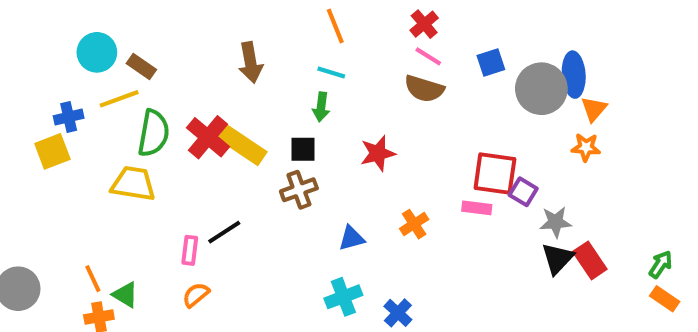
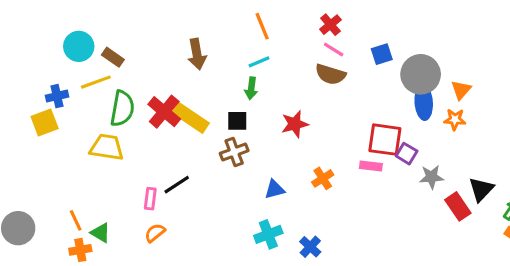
cyan line: (331, 73) -> (259, 62), turned -40
blue ellipse: (574, 75) -> (424, 102), moved
black triangle: (558, 258) -> (481, 189), moved

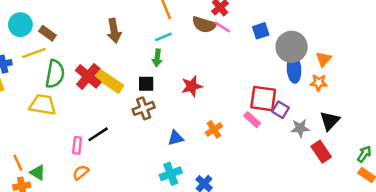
brown semicircle: (330, 74) -> (204, 25), moved
pink rectangle: (371, 166) -> (252, 120), turned 35
black triangle: (481, 189) -> (330, 121), moved

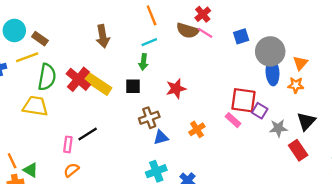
brown cross: (144, 108) -> (149, 118), moved

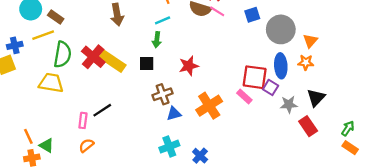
blue ellipse: (273, 72) -> (281, 66), moved
orange cross: (197, 129) -> (209, 106), size x1.6

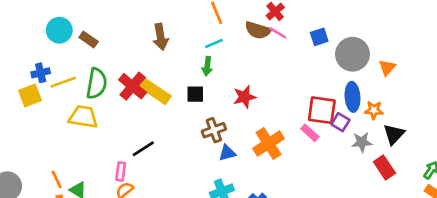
yellow line: (43, 35) -> (63, 82), moved
orange star: (306, 62) -> (374, 110), moved
pink rectangle: (83, 120) -> (121, 171), moved

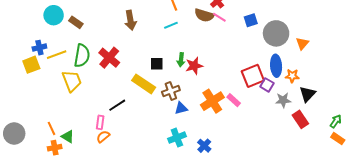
green arrow: (207, 66) -> (181, 60), moved
yellow rectangle: (155, 92) -> (144, 84), moved
red square: (322, 110) -> (253, 76), turned -30
yellow trapezoid: (83, 117) -> (72, 81), turned 60
pink rectangle: (310, 133) -> (234, 100), moved

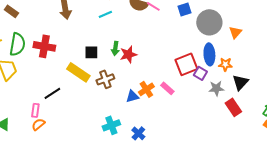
red cross: (109, 58) -> (44, 46), turned -30
orange cross: (212, 101) -> (146, 89), size x0.7
blue triangle: (181, 108) -> (132, 96), moved

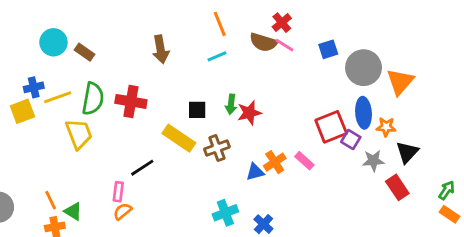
orange triangle: (235, 32) -> (400, 82), size x1.5

